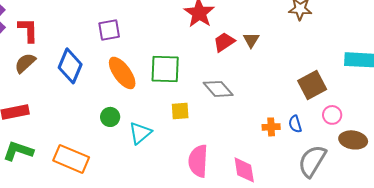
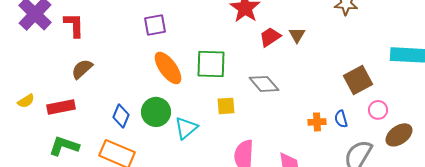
brown semicircle: (25, 63) -> (82, 69), moved
blue diamond: (70, 66) -> (121, 116), moved, size x0.7
green circle: (110, 117) -> (156, 112), size x1.5
brown ellipse: (353, 140) -> (399, 135), turned -44

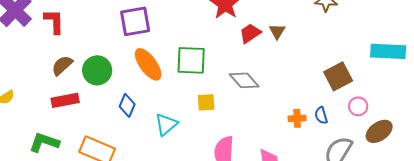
purple square: (155, 25) -> (135, 21), size x1.4
red rectangle: (61, 107) -> (65, 100), moved
green circle: (156, 112) -> (97, 70), moved
blue diamond: (121, 116) -> (127, 105), moved

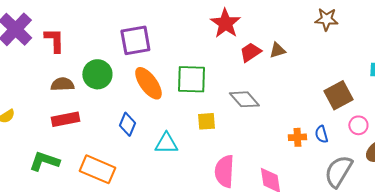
brown triangle: (277, 31) -> (277, 50), turned 42
brown semicircle: (62, 65) -> (62, 84), turned 40
green circle: (97, 70) -> (97, 74), moved
cyan triangle: (166, 124) -> (166, 143), turned 40

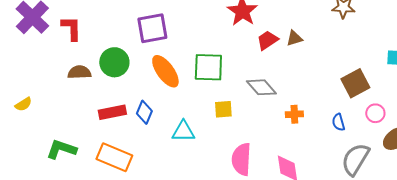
red rectangle: (65, 119) -> (112, 112), moved
orange cross: (297, 137) -> (294, 114), moved

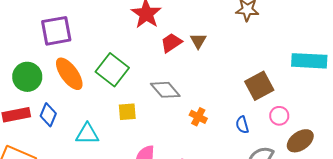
brown triangle: (294, 38) -> (198, 41), turned -42
green circle: (114, 62) -> (27, 77), moved
green square: (208, 67) -> (112, 70), turned 36
orange cross: (294, 114) -> (198, 117), turned 30

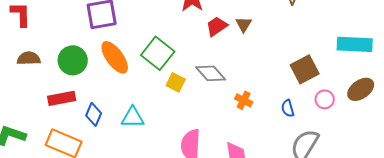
yellow square: (127, 112) -> (176, 82), moved, turned 30
blue diamond: (48, 115) -> (94, 114), moved
brown ellipse: (300, 141) -> (361, 89), moved

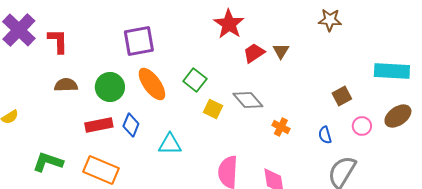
green square: (158, 53) -> (195, 80), size x0.7
brown square: (305, 69) -> (342, 96), size x0.7
blue diamond: (94, 114) -> (131, 125), moved

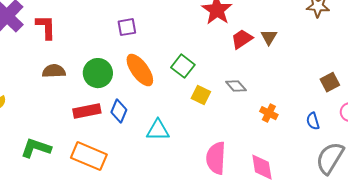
purple square: (139, 41) -> (127, 27), size x0.6
gray diamond: (248, 100) -> (236, 86), size x0.7

